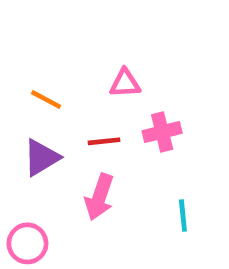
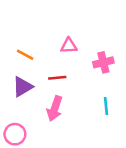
pink cross: (162, 132) -> (103, 62), moved
cyan line: (183, 216) -> (106, 106), moved

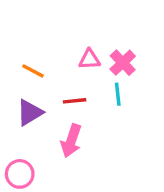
pink cross: (103, 62) -> (123, 63), moved, turned -30
cyan line: (106, 106) -> (118, 94), moved

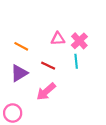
red line: (75, 101) -> (48, 66), turned 32
pink arrow: (71, 141) -> (46, 91), turned 30

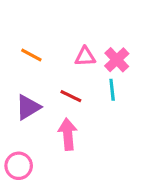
orange line: (21, 46) -> (31, 55), moved
pink arrow: (46, 91) -> (68, 134), turned 126

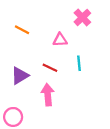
orange line: (31, 55) -> (22, 30), moved
pink cross: (117, 60) -> (82, 17), moved

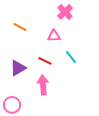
pink cross: (82, 17) -> (65, 12), moved
cyan line: (79, 63) -> (71, 57), turned -32

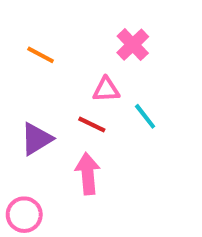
pink cross: (65, 12) -> (133, 45), moved
pink triangle: (54, 36) -> (106, 90), moved

